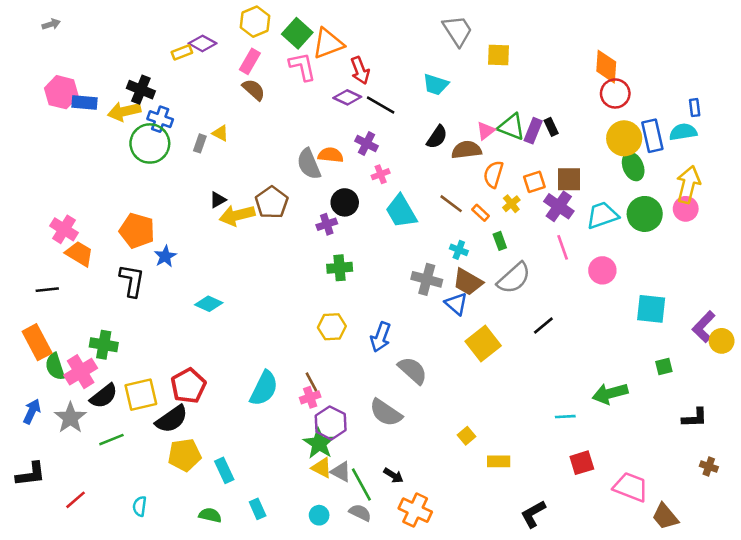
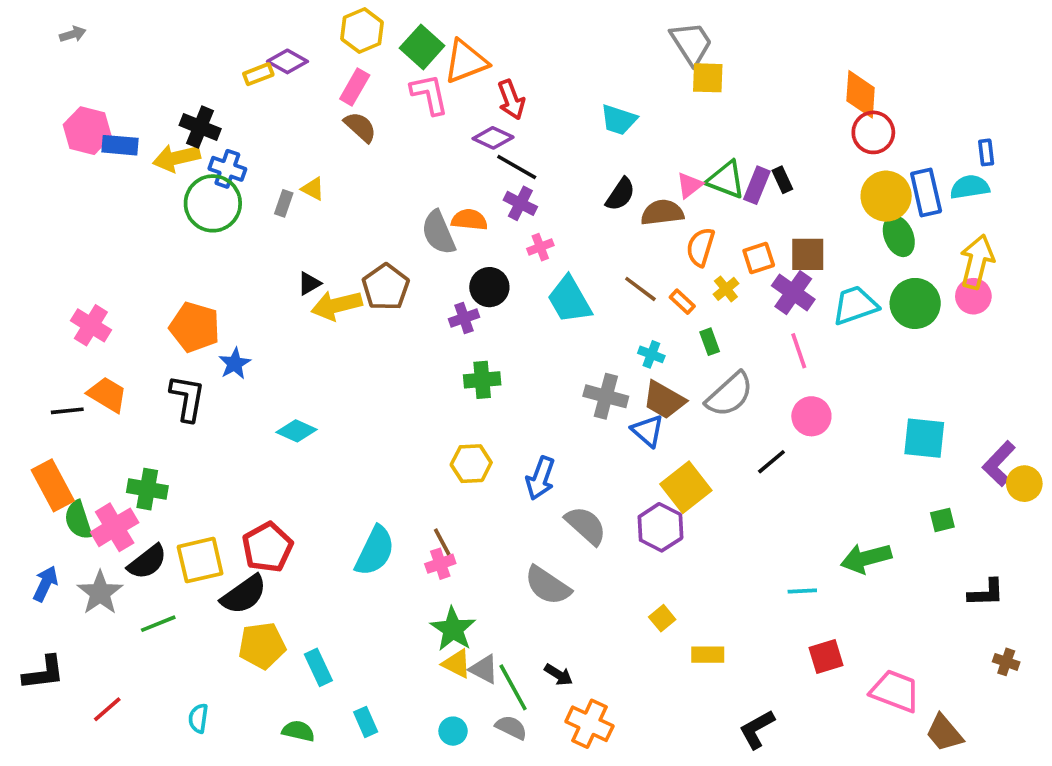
gray trapezoid: (458, 31) -> (691, 43), moved
black line: (381, 105) -> (517, 167), moved
orange trapezoid: (79, 254) -> (107, 394), moved
pink circle: (602, 270) -> (811, 416), moved
purple hexagon: (331, 423) -> (660, 527), moved

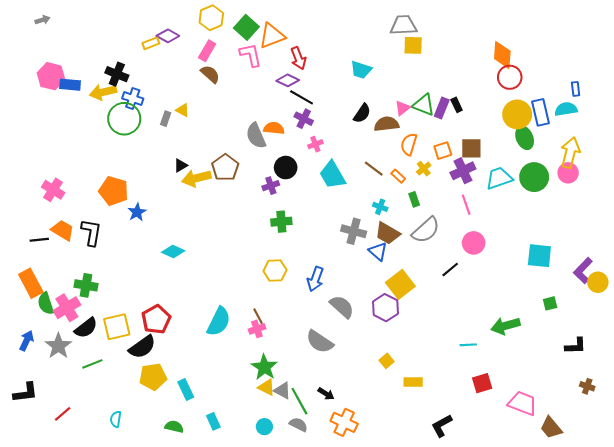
gray trapezoid: (691, 43) -> (404, 25), turned -60
purple cross: (793, 293) -> (463, 171), turned 30
black L-shape: (187, 398) -> (91, 232), moved

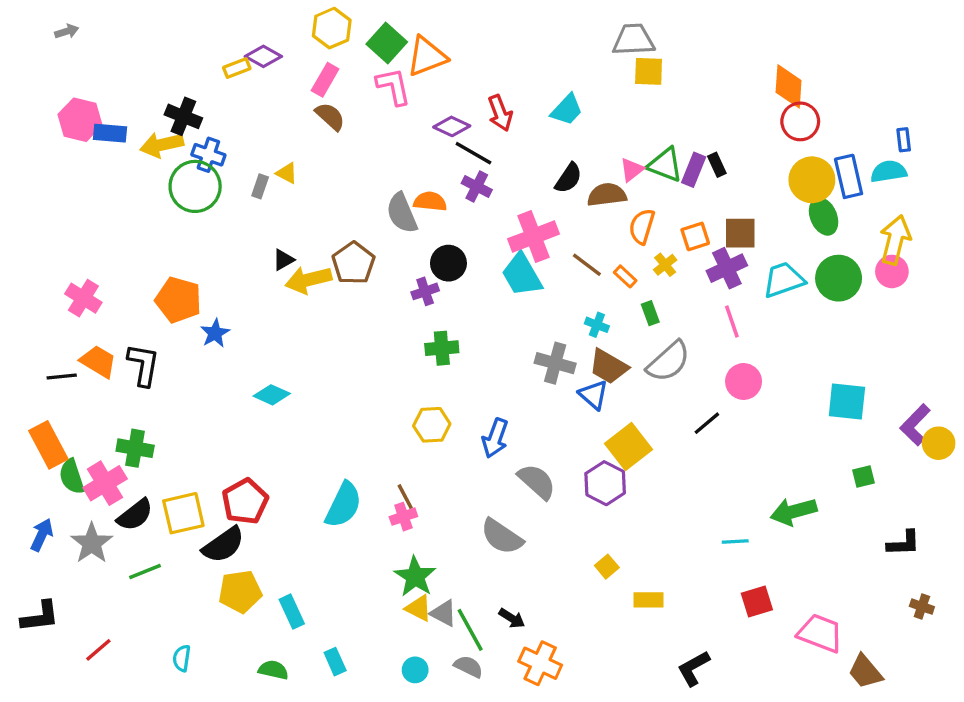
red arrow: (298, 58) -> (500, 113), moved
cyan trapezoid: (361, 70) -> (567, 110), turned -65
pink cross: (315, 144) -> (533, 236), moved, size x2.0

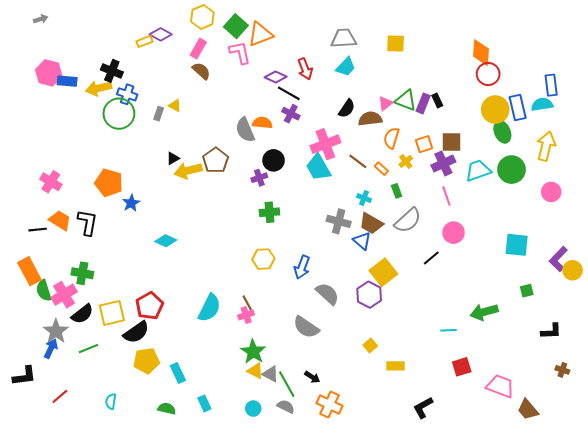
gray trapezoid: (634, 40) -> (344, 38), moved
blue rectangle: (904, 140) -> (551, 85), size x1.5
pink circle: (892, 271) -> (551, 192), moved
blue arrow: (42, 535) -> (51, 349), moved

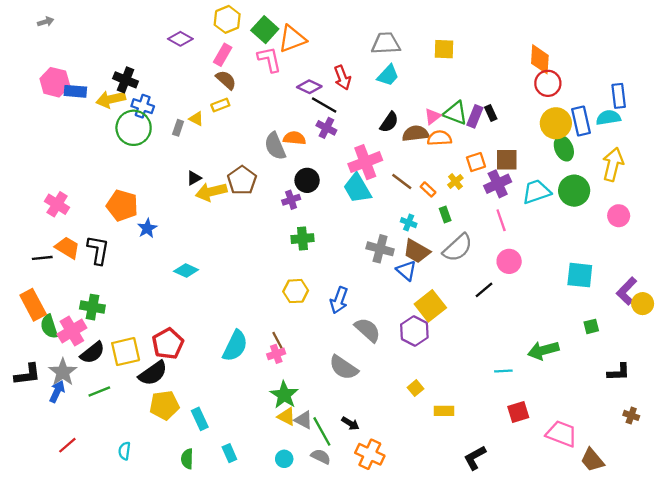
yellow rectangle: (144, 41) -> (220, 105), moved
orange semicircle: (392, 138) -> (439, 138), moved, turned 70
black L-shape: (24, 376) -> (27, 374), moved
green semicircle: (167, 409) -> (187, 459), turned -102

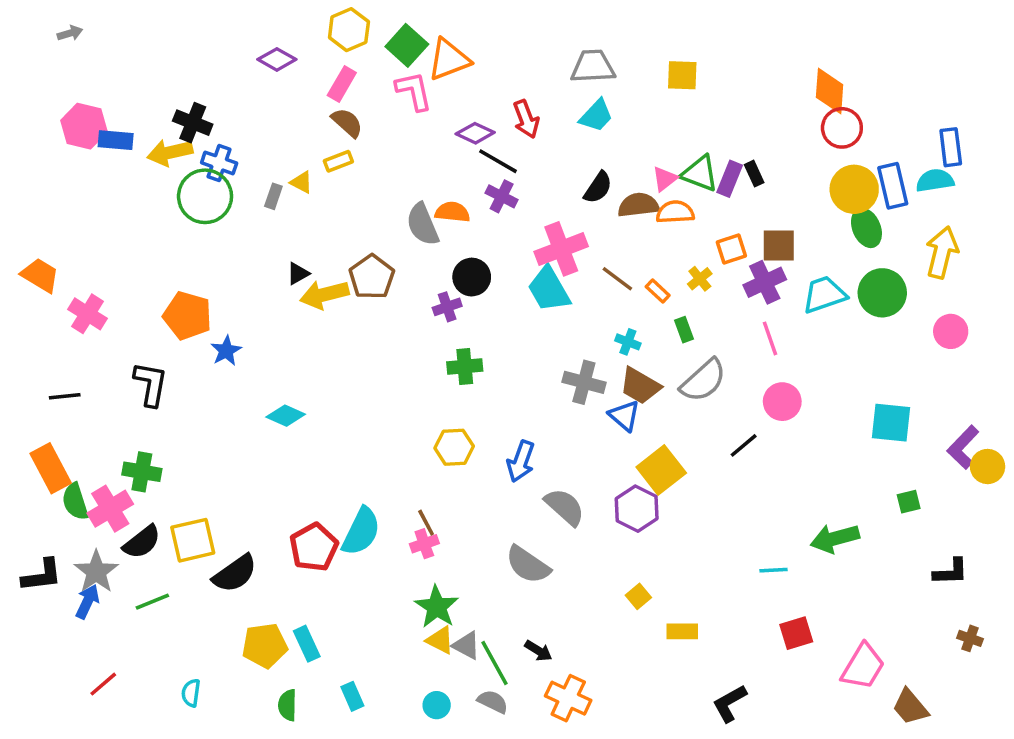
orange trapezoid: (67, 248) -> (40, 275), moved
red pentagon: (168, 344) -> (314, 547), moved
yellow pentagon: (164, 405) -> (265, 645), moved
pink trapezoid: (562, 434) -> (863, 667), turned 100

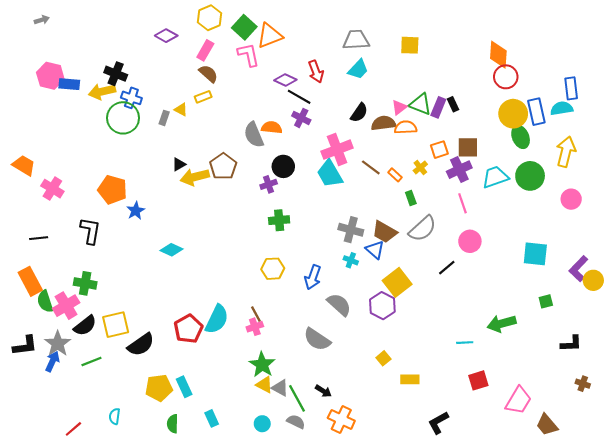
cyan cross: (628, 342) -> (351, 260), moved
red line: (103, 684) -> (73, 429), moved

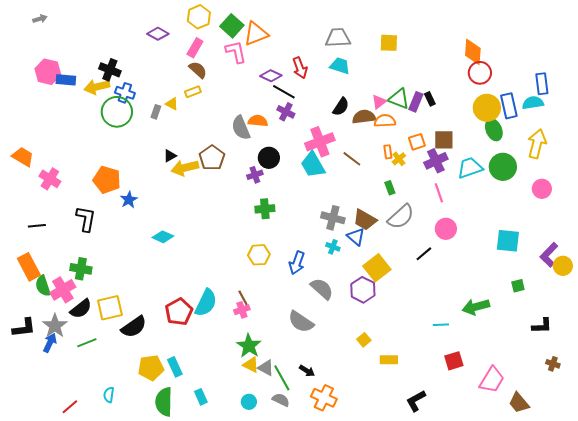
cyan trapezoid: (358, 69) -> (340, 66), turned -115
orange rectangle: (395, 175) -> (388, 152), moved, turned 40
green semicircle: (173, 424) -> (164, 402), size x1.6

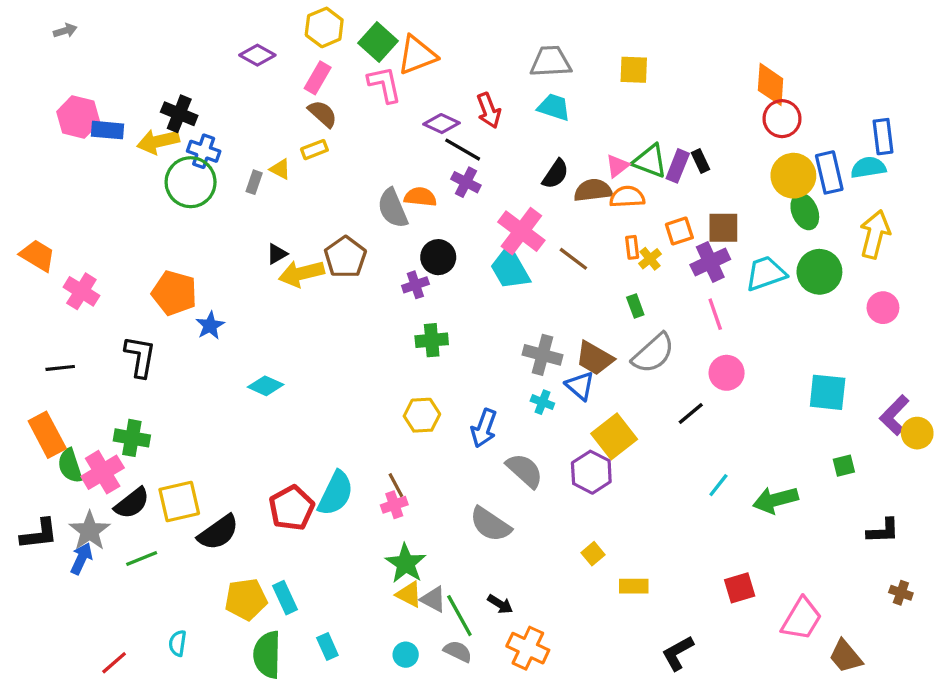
pink cross: (320, 142) -> (521, 231), turned -32
cyan line: (441, 325) -> (718, 485), moved, turned -49

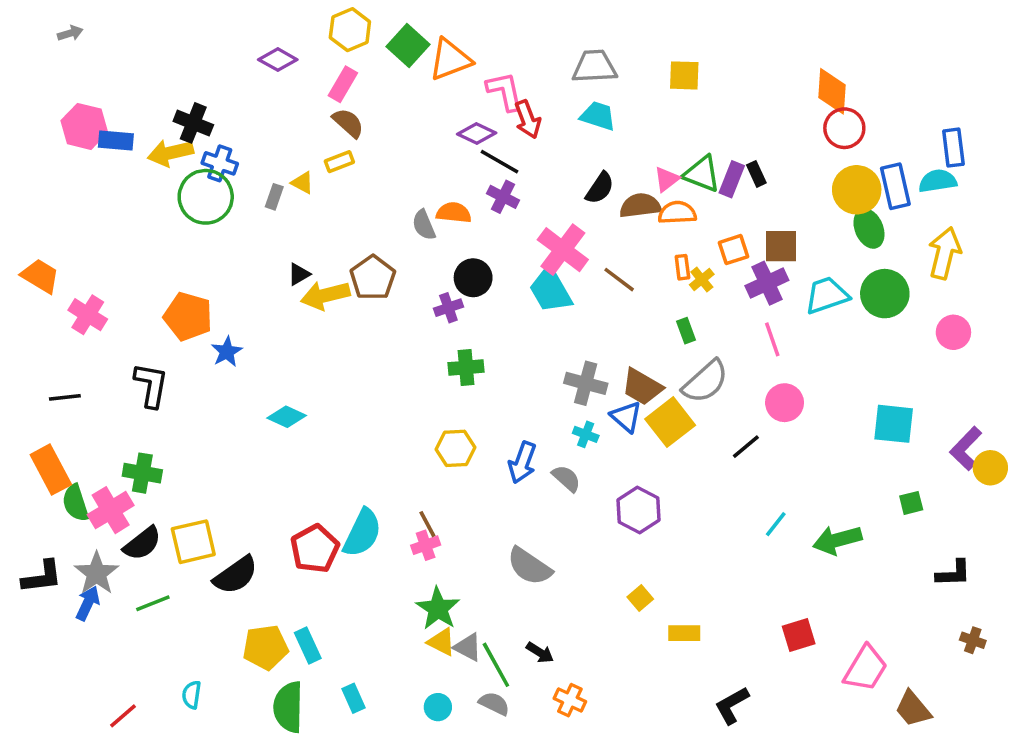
pink L-shape: (384, 84) -> (505, 91), moved
gray semicircle: (393, 208) -> (424, 225), size x0.7
yellow square: (614, 436) -> (670, 422), moved
gray semicircle: (525, 471) -> (566, 478), moved, size x0.7
orange cross: (528, 648) -> (570, 700), size x0.7

